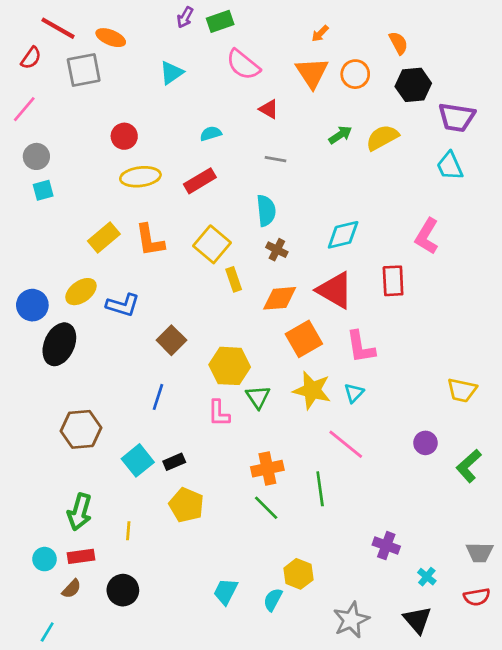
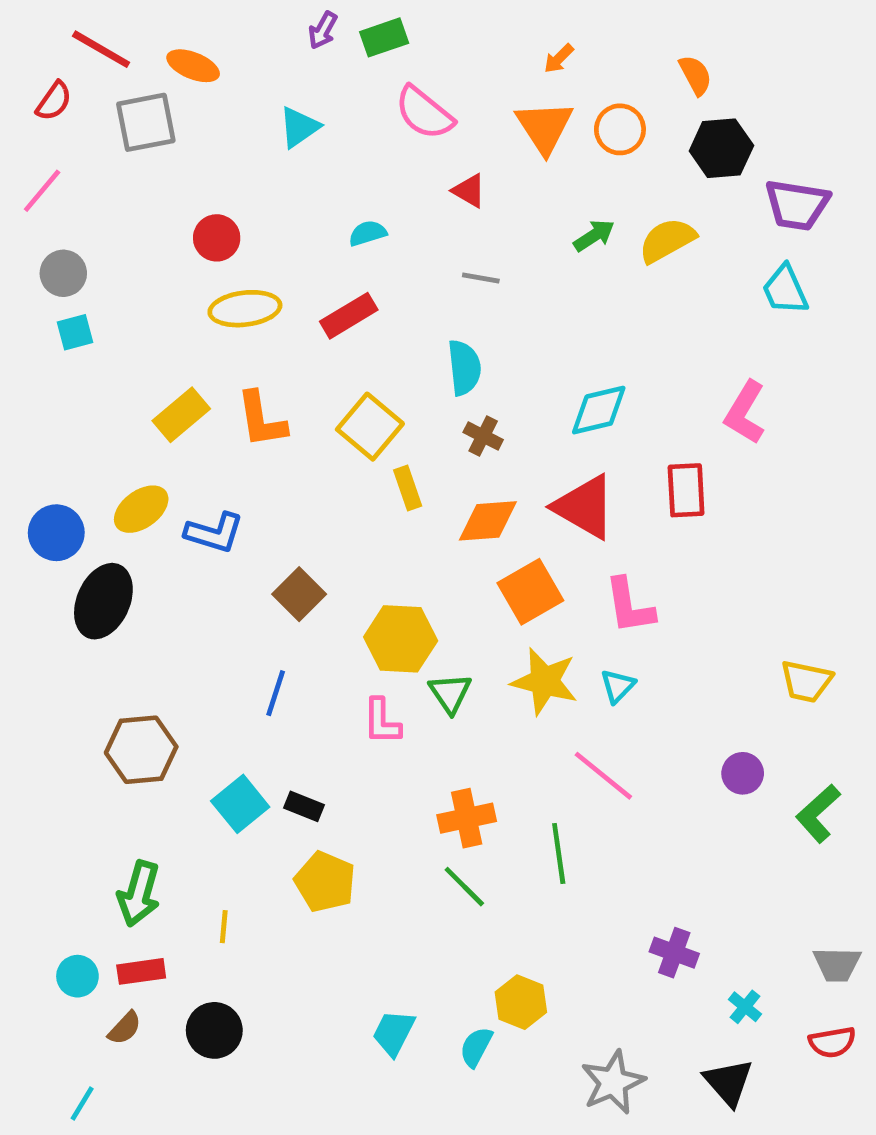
black rectangle: (174, 462) -> (304, 806), turned 45

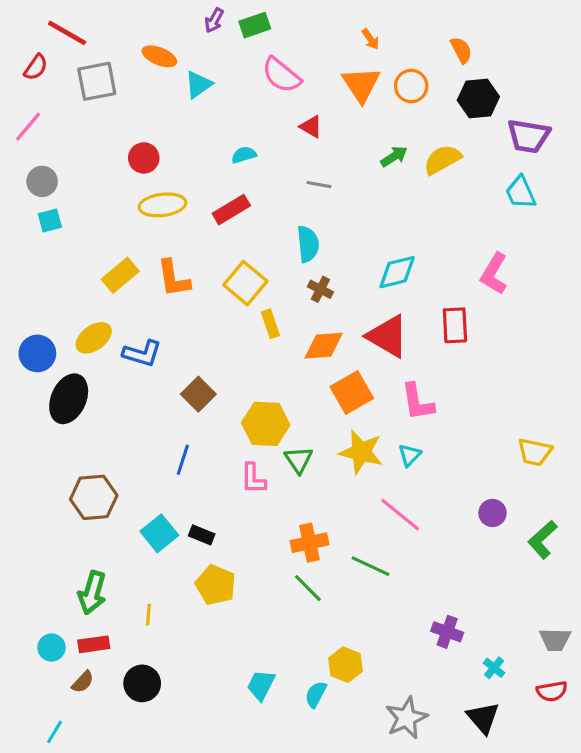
orange arrow: (559, 59) -> (370, 39), turned -80
orange ellipse: (193, 66) -> (159, 56), moved
green line: (559, 854) -> (370, 566), turned -57

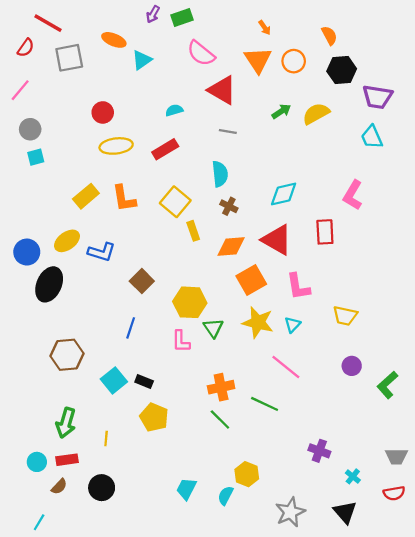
red triangle: (311, 127) -> (222, 90), size x1.8
yellow trapezoid: (535, 452) -> (345, 316), moved

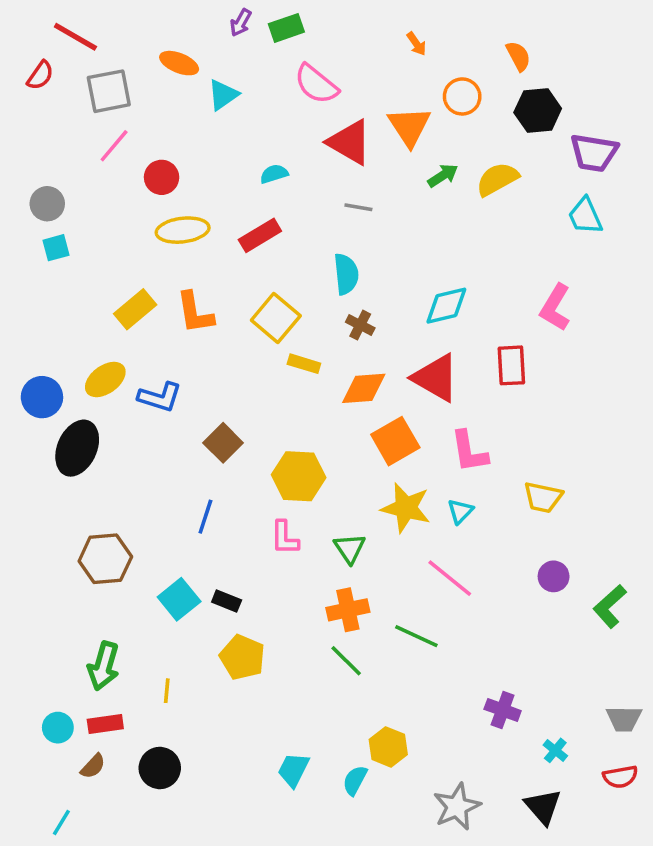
orange triangle: (258, 60) -> (409, 126), moved
pink line: (20, 90) -> (114, 146), moved
yellow rectangle: (193, 231) -> (304, 364), turned -54
green triangle: (213, 328) -> (350, 548), moved

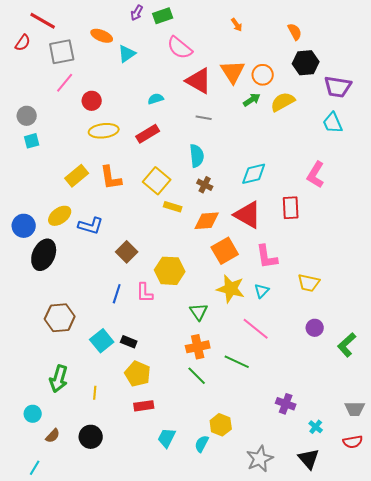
orange circle: (462, 96) -> (263, 75), moved
pink L-shape: (285, 538) -> (145, 293), moved
red rectangle: (105, 724) -> (144, 406), moved

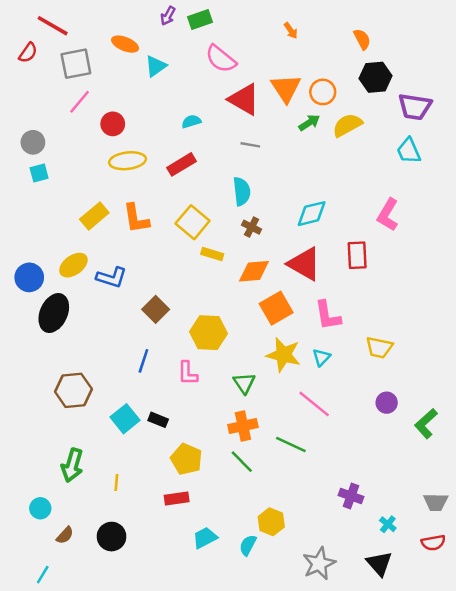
pink L-shape: (145, 293) -> (188, 373), moved
yellow pentagon: (138, 374) -> (186, 459), moved
cyan trapezoid: (167, 438) -> (205, 538), turned 35

